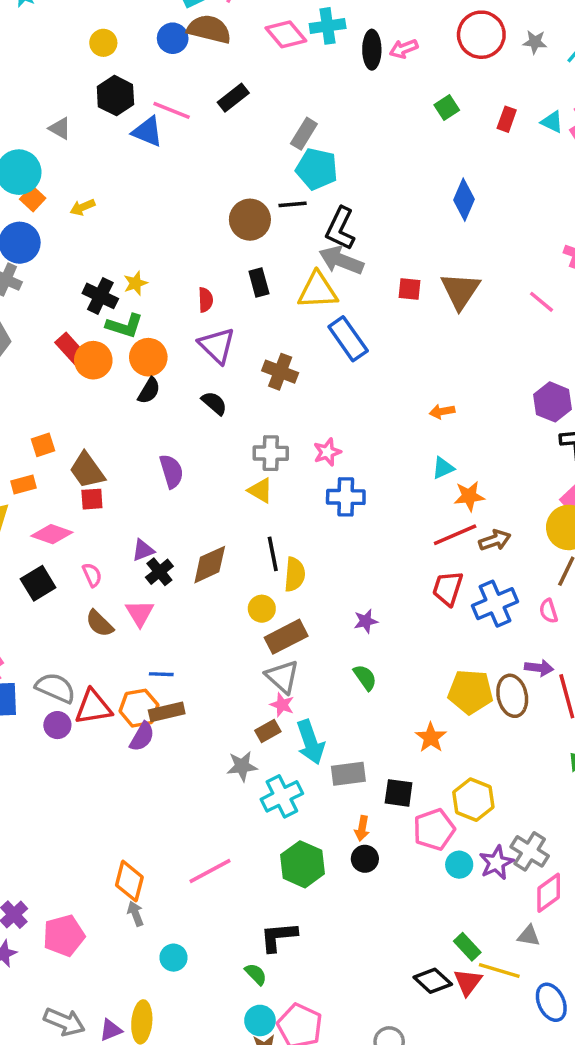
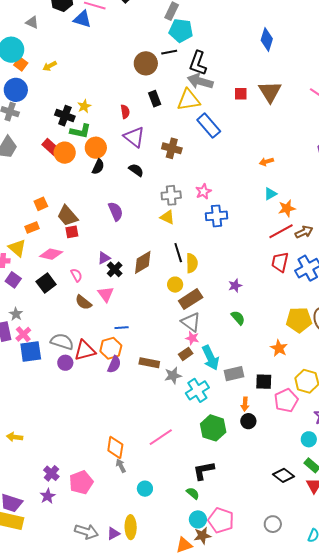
brown rectangle: (167, 712) -> (149, 363), moved, turned 30
cyan circle: (459, 865) -> (309, 439), moved
black diamond: (433, 981) -> (283, 475), moved

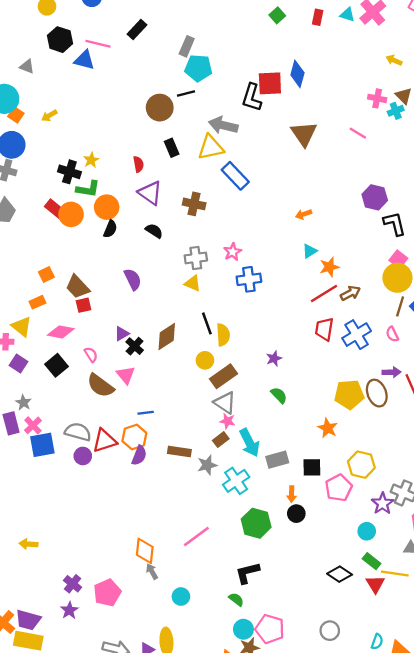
black L-shape: (198, 63) -> (252, 97), moved
red square: (241, 94) -> (270, 83), moved, size x1.6
brown semicircle: (83, 302) -> (100, 386), size x1.4

